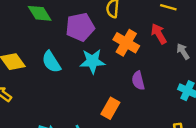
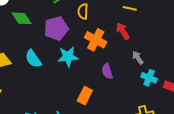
gray arrow: (183, 51) -> (138, 58), moved

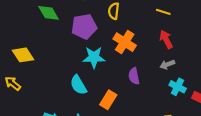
red arrow: (123, 31) -> (166, 39), moved
gray arrow: (138, 58) -> (167, 64), turned -80
cyan semicircle: (33, 59) -> (78, 85), moved

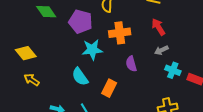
purple pentagon: (84, 26) -> (81, 22), turned 30
orange cross: (125, 42) -> (120, 33), turned -35
yellow arrow: (13, 83) -> (32, 80), moved

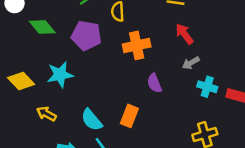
cyan star: (92, 50) -> (60, 75), moved
cyan semicircle: (80, 77) -> (92, 120), moved
yellow arrow: (32, 80) -> (46, 114), moved

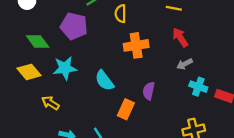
green diamond: (42, 27) -> (38, 41), moved
purple pentagon: (86, 36) -> (74, 26), moved
purple semicircle: (154, 83) -> (149, 91), moved, turned 30
cyan semicircle: (92, 120) -> (104, 81), moved

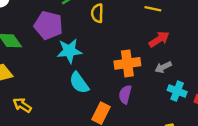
red arrow: (180, 37) -> (159, 39), turned 90
orange cross: (136, 45) -> (127, 63), moved
cyan star: (65, 68) -> (69, 51), moved

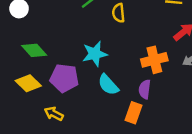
purple pentagon: (48, 25) -> (64, 78), moved
purple semicircle: (125, 95) -> (145, 89), moved

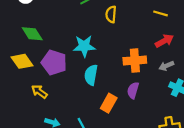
cyan semicircle: (108, 85) -> (91, 75), turned 42
purple semicircle: (145, 89) -> (133, 90), moved

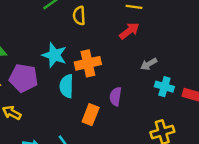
red arrow: (164, 41) -> (129, 31), moved
cyan star: (84, 46) -> (54, 55), turned 30
orange cross: (135, 60) -> (88, 63), moved

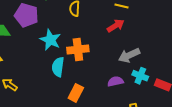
gray arrow: (149, 64) -> (129, 55), size x1.5
purple pentagon: (24, 78) -> (26, 15), moved
purple semicircle: (116, 97) -> (115, 81), moved, turned 63

